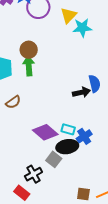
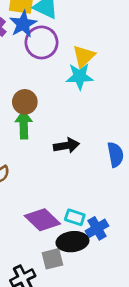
cyan star: (82, 28) -> (80, 76), moved
black arrow: (81, 92) -> (66, 146), moved
gray square: (54, 159) -> (52, 259), turned 35

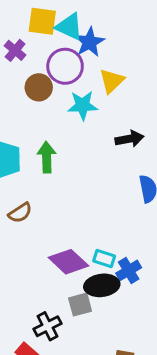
blue star: (23, 24) -> (90, 42), moved
cyan star: (80, 76) -> (83, 105), moved
brown circle: (25, 102) -> (39, 87), moved
black arrow: (66, 146) -> (129, 139), moved

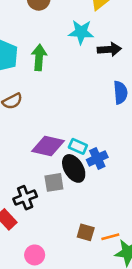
cyan star: (83, 105) -> (81, 32), moved
purple diamond: (68, 262) -> (48, 146), turned -36
black ellipse: (102, 285) -> (74, 168), turned 60

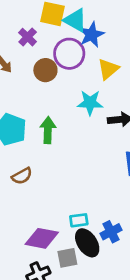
purple diamond: (48, 146) -> (42, 238), moved
cyan rectangle: (78, 146) -> (79, 220), moved, turned -30

